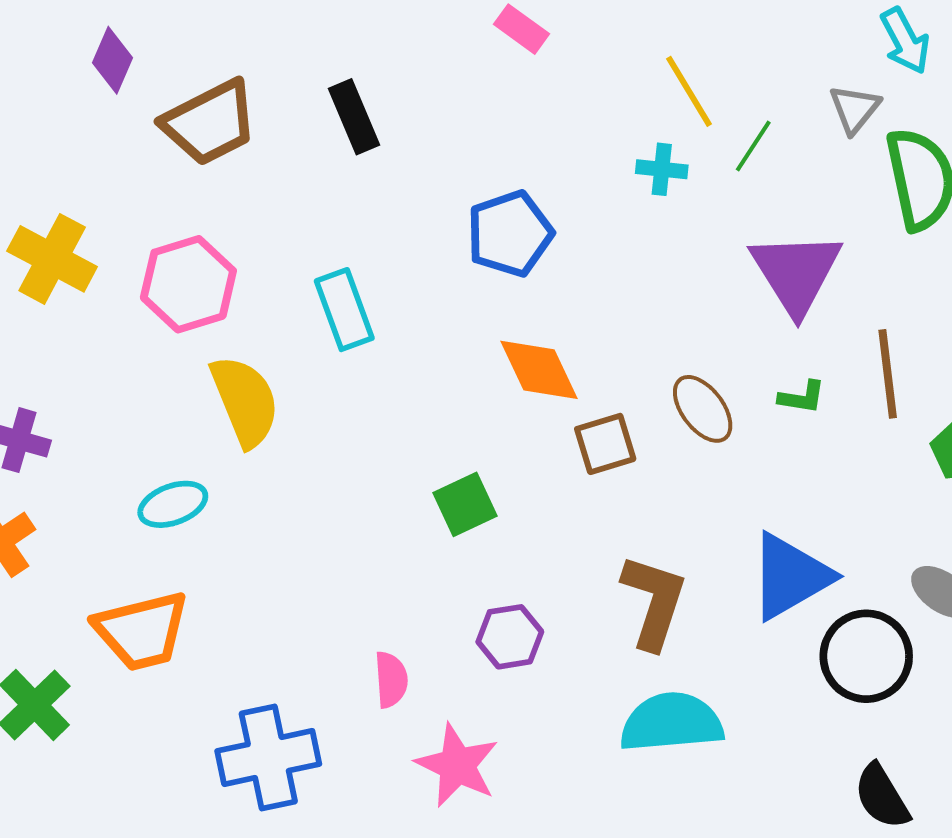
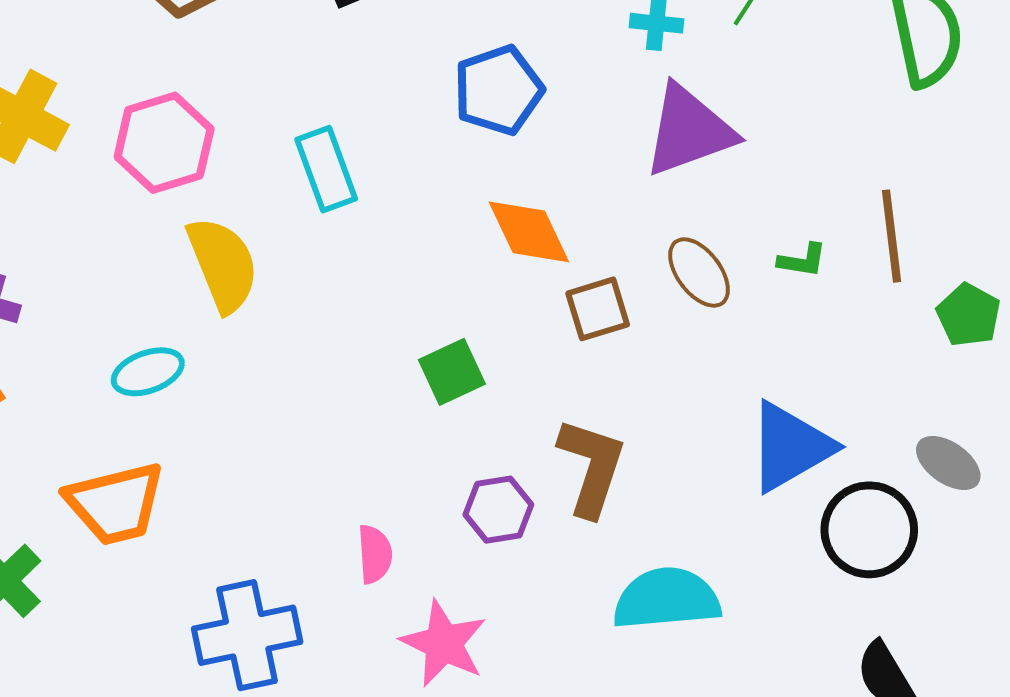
purple triangle: (796, 273) -> (689, 131), moved, turned 42
brown L-shape: (654, 602) -> (592, 467), moved

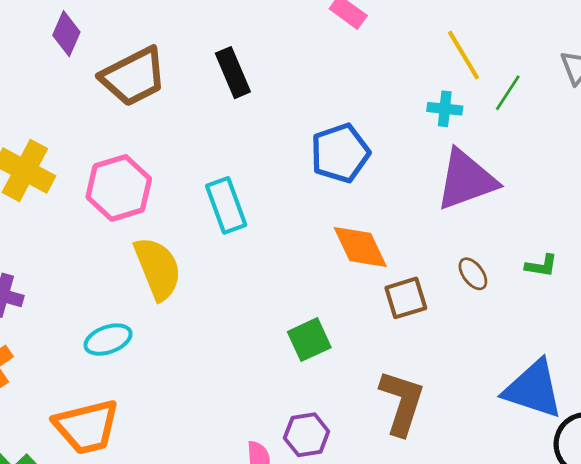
brown ellipse: (699, 272) -> (473, 274), size x0.7
blue triangle: (790, 447) -> (533, 389), turned 48
purple hexagon: (498, 510) -> (307, 435), moved

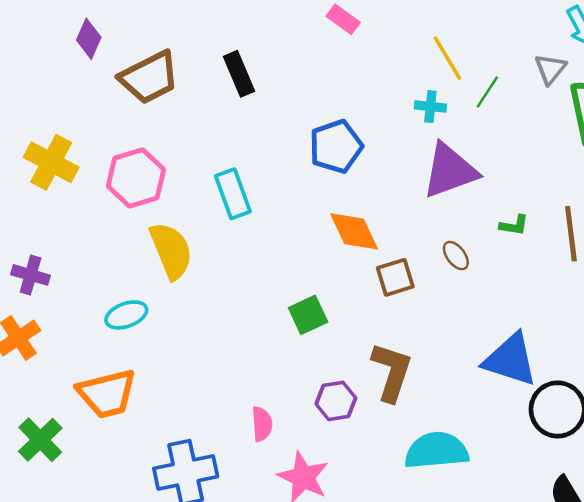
green L-shape: (541, 266) -> (514, 225), moved
purple hexagon: (307, 435) -> (336, 401), moved

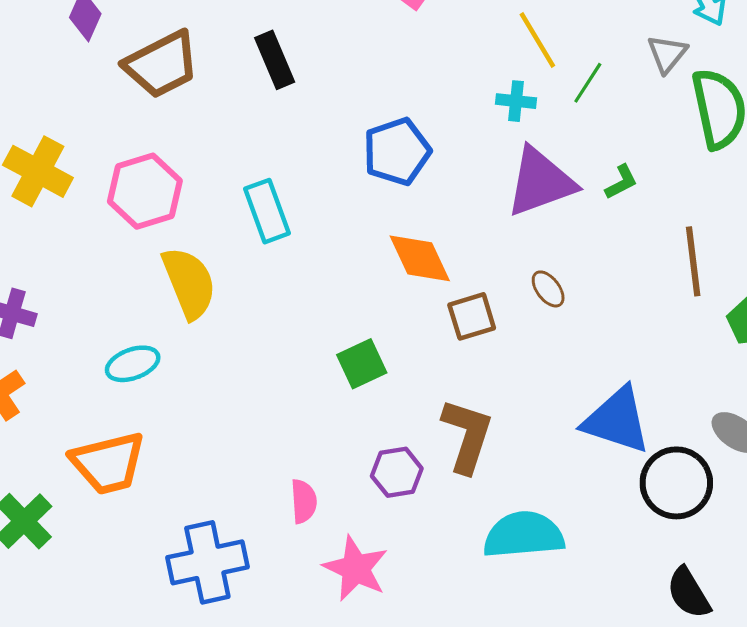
green L-shape: (514, 225) -> (621, 182), moved, turned -36

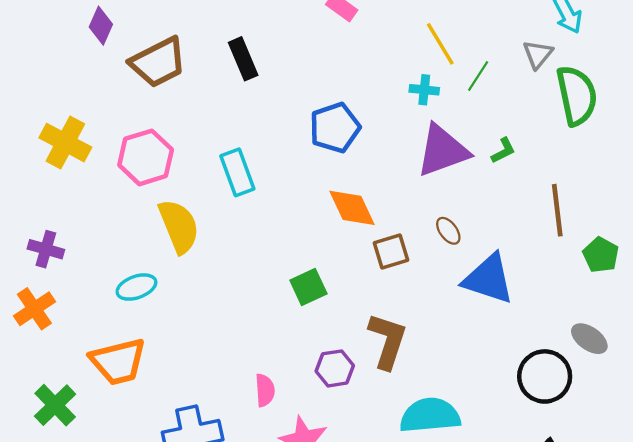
blue triangle: (617, 420) -> (488, 279), moved

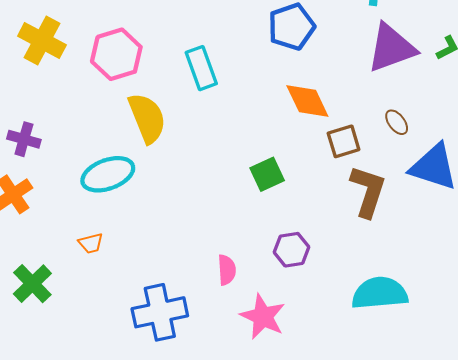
cyan ellipse: (136, 287) -> (108, 174), size x1.4
brown L-shape: (388, 341) -> (368, 191), moved
orange trapezoid: (118, 362) -> (91, 243), size x0.5

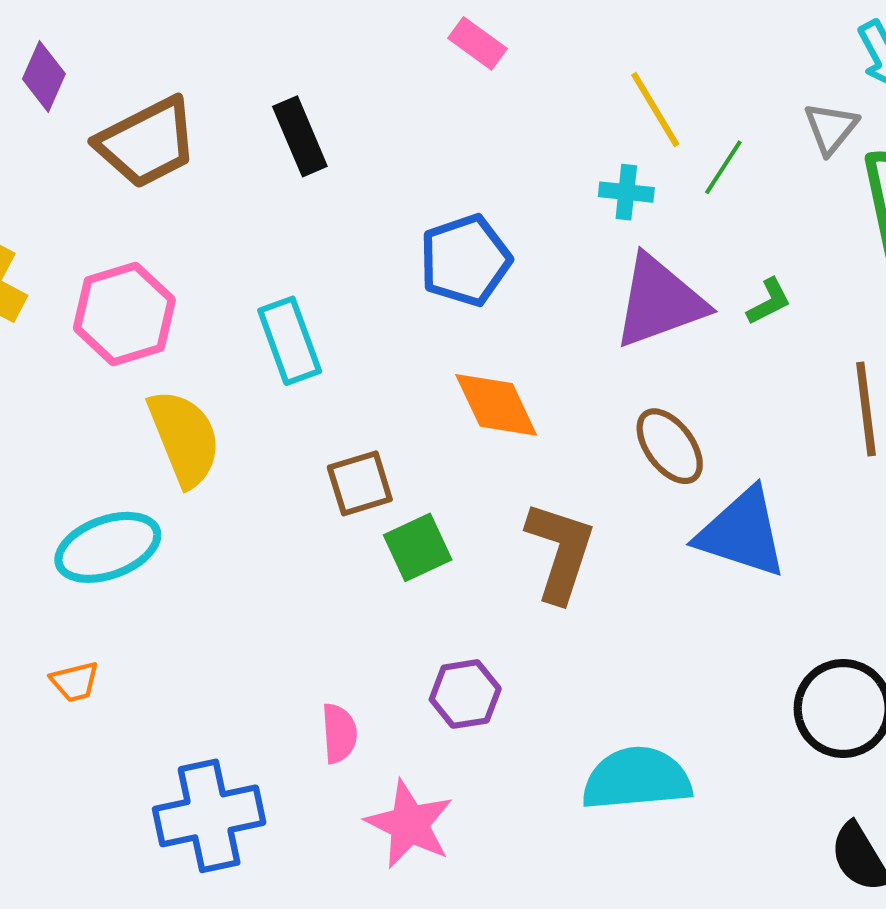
brown ellipse: (397, 122) -> (670, 446), size x1.5
brown square: (344, 141) -> (360, 483), moved
brown L-shape: (368, 191) -> (560, 552), moved

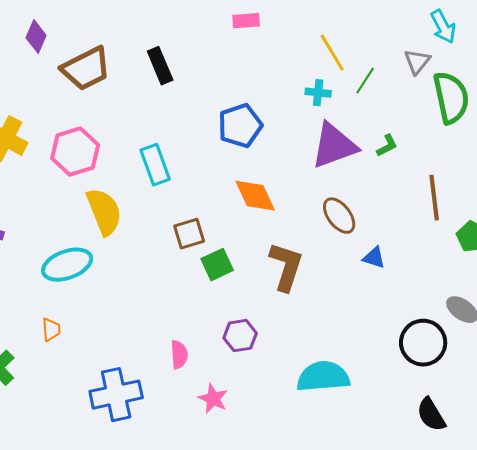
pink rectangle: (478, 43) -> (246, 21), turned -40
blue triangle: (742, 533) -> (374, 258), size x0.5
orange trapezoid: (75, 682) -> (51, 330), turned -80
pink star: (409, 824) -> (213, 399), size x0.7

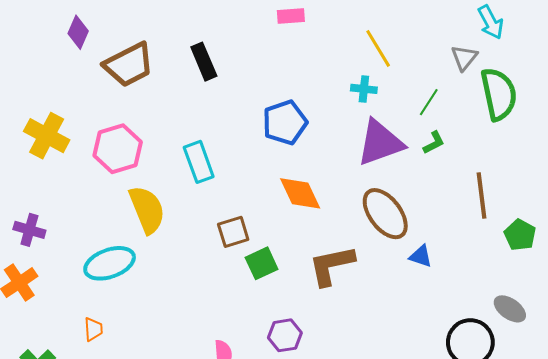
green line: (365, 81) -> (429, 102), moved
brown ellipse: (339, 216) -> (385, 214), size x1.4
brown L-shape: (286, 267) -> (331, 265), turned -120

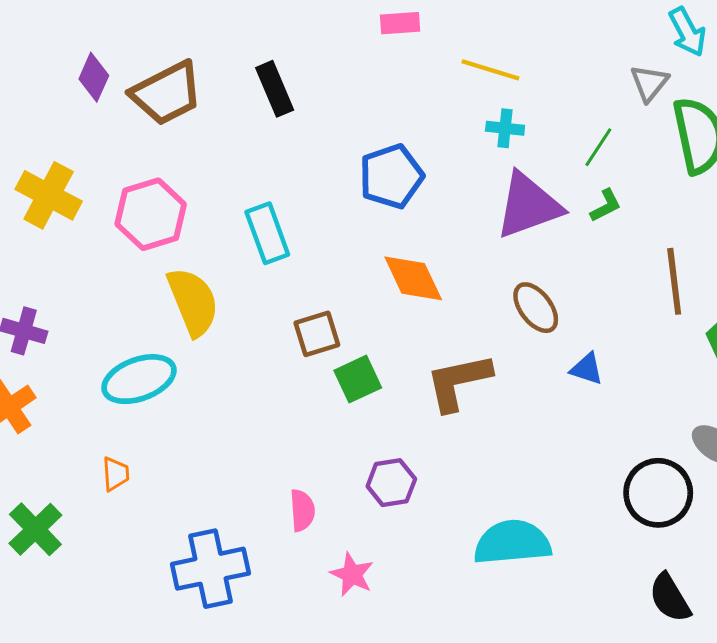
purple diamond: (78, 32) -> (94, 77), moved
yellow line: (378, 48) -> (490, 70), moved, turned -42
brown ellipse: (385, 214) -> (536, 308), size x0.7

